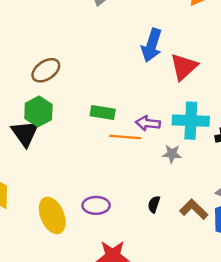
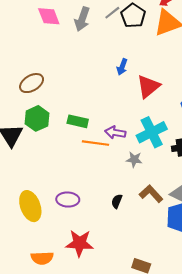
blue arrow: (152, 45) -> (122, 67), size x0.6
green hexagon: (38, 111) -> (37, 118), moved
cyan cross: (191, 121) -> (152, 132), turned -32
brown L-shape: (194, 209) -> (151, 194), moved

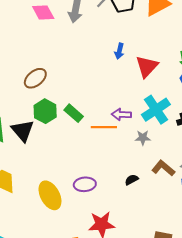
green rectangle: (78, 121) -> (74, 113), moved, turned 36
black semicircle: (117, 201) -> (132, 180), turned 48

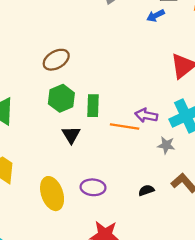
blue arrow: (119, 51) -> (156, 16), moved, turned 42
green rectangle: (74, 113) -> (93, 106), turned 42
black triangle: (23, 131) -> (71, 135), moved, size x0.7

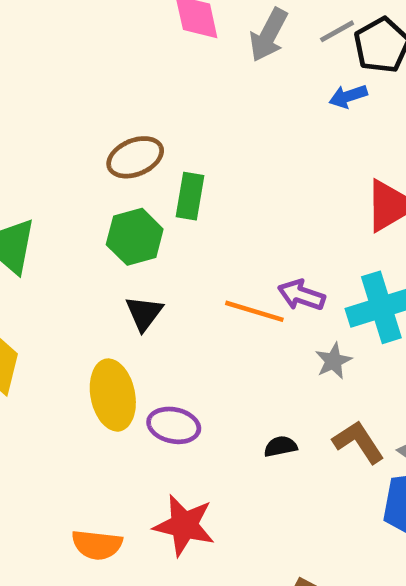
green rectangle: (93, 106) -> (190, 196), moved
gray star: (166, 145) -> (333, 361), turned 30
yellow ellipse: (52, 194) -> (113, 395), moved

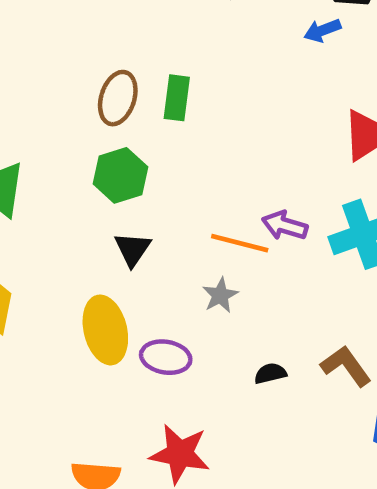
brown ellipse: (135, 157) -> (118, 98), turned -48
green rectangle: (190, 196) -> (177, 98), moved
gray star: (333, 361) -> (220, 295), moved

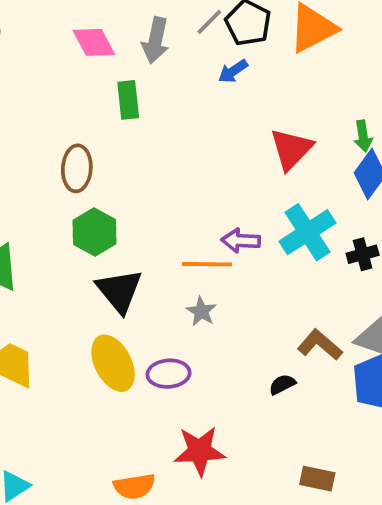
green rectangle: (177, 98) -> (128, 100), moved
black triangle: (133, 249) -> (119, 291), size x1.5
black semicircle: (270, 373) -> (282, 384), moved

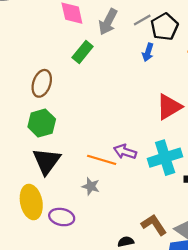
blue arrow: (233, 71) -> (148, 52), turned -54
green rectangle: (128, 100) -> (83, 52), turned 30
gray star: (201, 311) -> (91, 186), turned -30

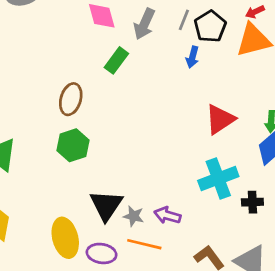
gray line: (142, 20) -> (184, 20), turned -36
purple arrow: (125, 152) -> (167, 215), moved
orange line: (102, 160) -> (144, 244), moved
black triangle: (47, 161) -> (106, 205), moved

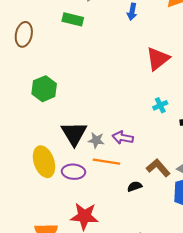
green rectangle: (116, 60) -> (73, 19), turned 72
brown ellipse: (71, 99) -> (24, 34), moved
cyan cross: (218, 178) -> (160, 105), size x0.5

